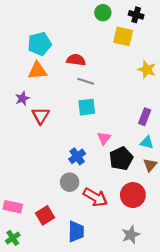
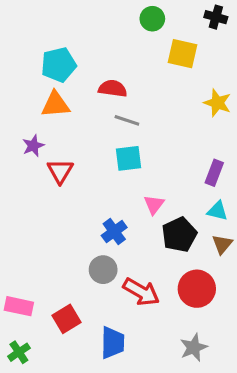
black cross: (136, 15) -> (216, 17), moved

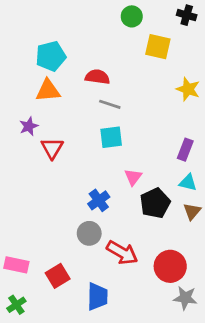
red circle: (197, 289) -> (170, 266), moved
gray star: (194, 347) -> (185, 298), moved, turned 30

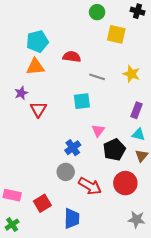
yellow star: (188, 89) -> (131, 74), moved
gray line: (110, 104) -> (97, 77), moved
red circle: (170, 266) -> (125, 183), moved

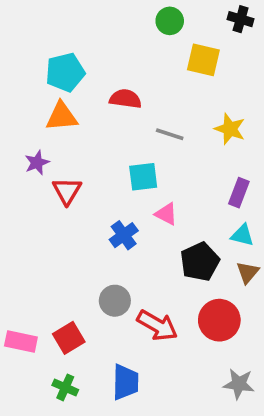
pink triangle: (98, 130) -> (166, 214), moved, turned -40
blue cross: (73, 148) -> (124, 235), moved
red square: (42, 203) -> (69, 338), moved
green cross: (12, 225) -> (65, 387), moved, turned -32

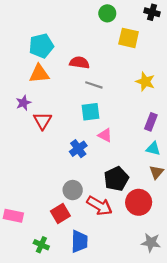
gray line: (170, 134) -> (94, 85), moved
black pentagon: (200, 262) -> (116, 179), moved
red square: (69, 338) -> (60, 213), moved

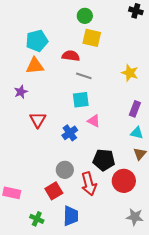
green circle: (107, 13) -> (85, 16), moved
yellow square: (129, 38) -> (92, 38), moved
red triangle: (42, 121) -> (38, 120), moved
black pentagon: (116, 179) -> (104, 160), turned 30
red arrow: (99, 206) -> (89, 184), turned 45

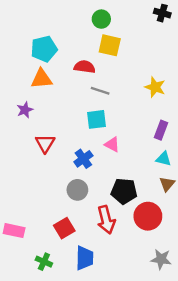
gray circle: (65, 170) -> (77, 190), moved

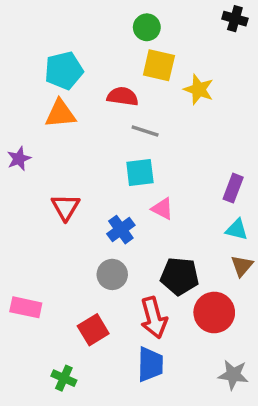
yellow star: (155, 87) -> (199, 90), moved
purple star: (25, 110) -> (19, 159), moved
pink rectangle: (14, 231) -> (26, 307), moved
blue trapezoid: (85, 258) -> (150, 364), moved

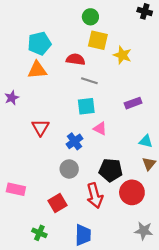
purple rectangle: (233, 188) -> (133, 103), moved, turned 49
blue trapezoid: (150, 364) -> (83, 235), moved

